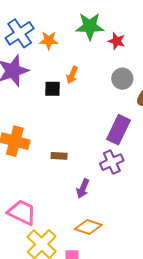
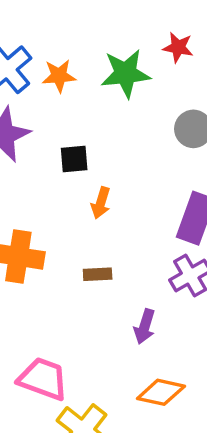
green star: (90, 26) -> (126, 73), moved
red star: (117, 41) -> (178, 47), moved
orange arrow: (72, 75) -> (101, 203), moved

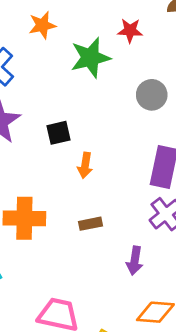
orange star: (59, 76) -> (42, 25), moved

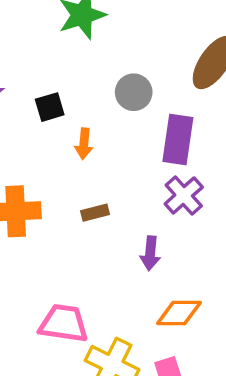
gray circle: (152, 95) -> (134, 92), moved

